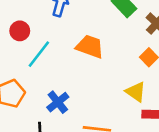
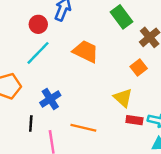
red circle: (20, 31) -> (38, 24), moved

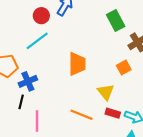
orange trapezoid: (86, 51) -> (77, 64), moved, turned 55
blue cross: (50, 99) -> (28, 81), moved
orange line: (83, 128) -> (82, 115), moved

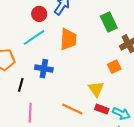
orange trapezoid: (77, 64) -> (68, 39), moved
blue cross: (28, 81) -> (44, 69), moved, turned 30
black line: (21, 102) -> (21, 85), moved

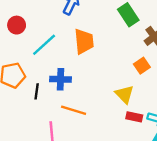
red circle: (39, 14) -> (17, 25), moved
black line: (21, 85) -> (37, 91), moved
orange line: (72, 109) -> (74, 110), moved

